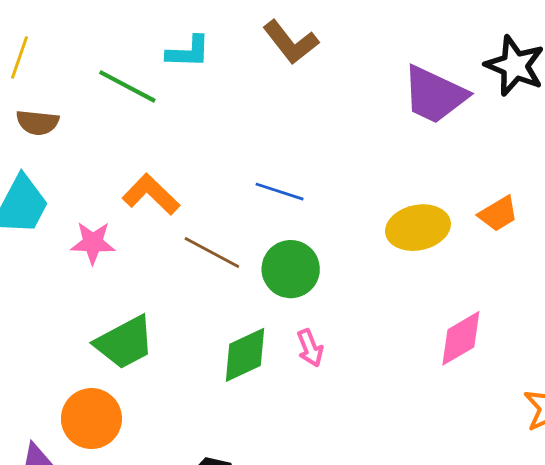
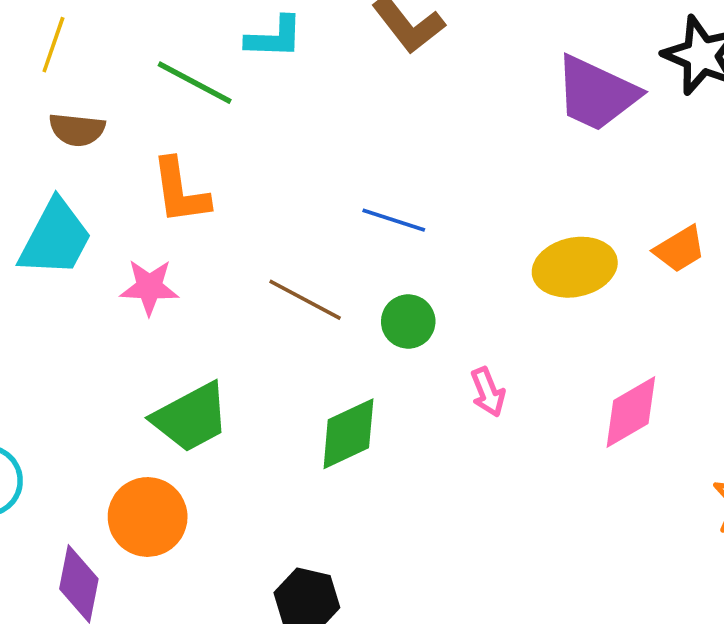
orange L-shape: (151, 194) -> (180, 191), moved, turned -142
green circle: (291, 269) -> (408, 322), size x0.7
pink arrow: (310, 348) -> (488, 392), moved

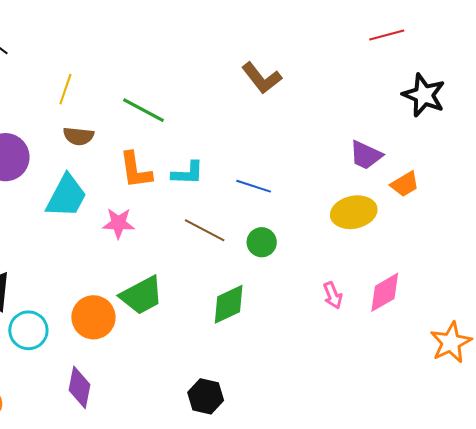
cyan L-shape: (274, 37) -> (188, 173), moved
purple trapezoid: (596, 93) -> (366, 155), moved, size x0.7
orange trapezoid: (680, 249) -> (405, 184), moved
pink arrow: (488, 392) -> (333, 295), moved
orange circle: (148, 517) -> (93, 317), moved

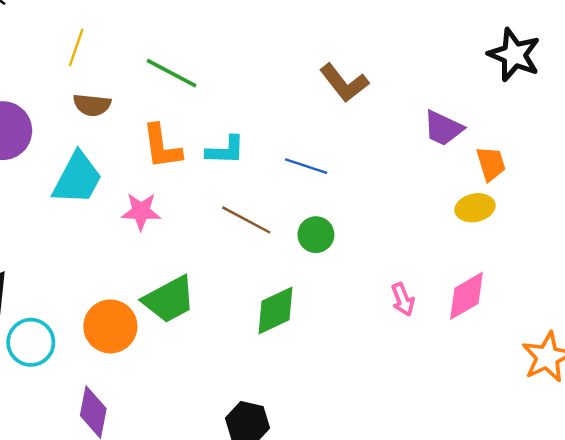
brown L-shape: (262, 78) -> (344, 83), moved
orange trapezoid: (405, 184) -> (491, 164), turned -76
yellow ellipse: (354, 212) -> (475, 208), moved, size x0.7

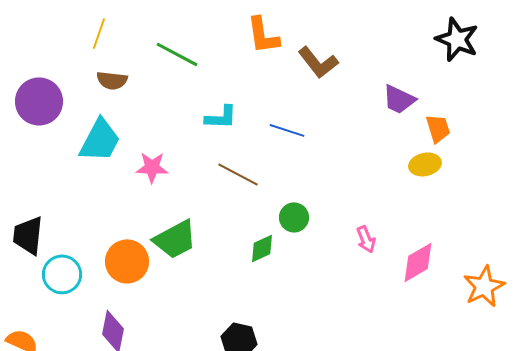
orange L-shape: (162, 147) -> (263, 35), moved
green circle: (316, 235) -> (294, 217), moved
pink diamond: (466, 296) -> (418, 262), moved
green diamond: (276, 311) -> (262, 248), size x0.7

